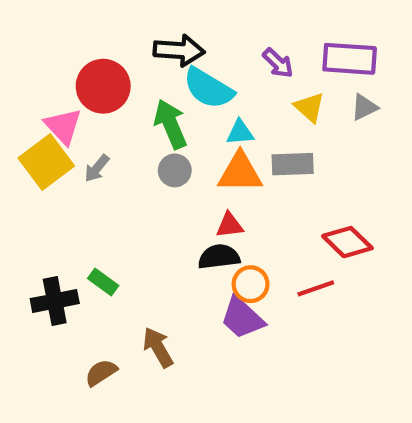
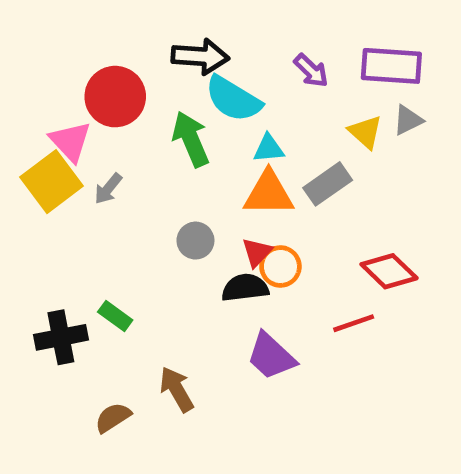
yellow triangle: (310, 107) -> (365, 132), moved
gray rectangle: (293, 164) -> (328, 184), turned -33
gray circle: (175, 170) -> (195, 241), moved
red triangle: (230, 225) -> (257, 252), turned -40
orange circle: (251, 284) -> (280, 267), moved

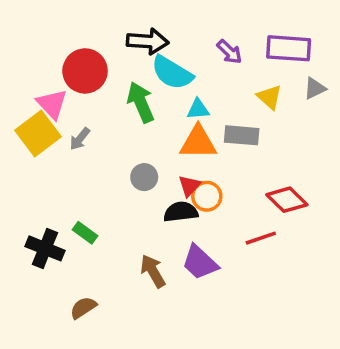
gray triangle: (408, 120) -> (315, 88), moved
gray rectangle: (328, 184) -> (242, 135), turned 40
black cross: (61, 337) -> (45, 248), turned 33
brown arrow: (177, 389) -> (153, 271), moved

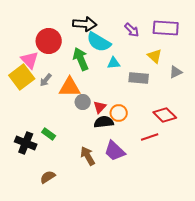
gray triangle: (315, 88) -> (176, 72), moved
orange triangle: (198, 142) -> (70, 87), moved
red triangle: (189, 186) -> (100, 107), moved

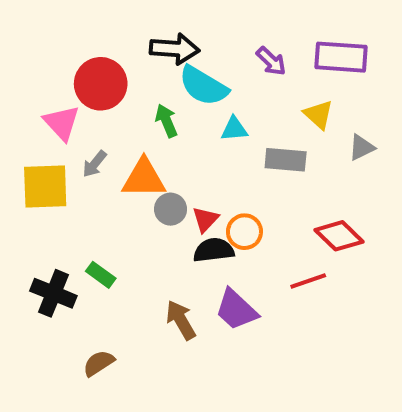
green arrow: (81, 59) -> (166, 121), size x0.7
yellow square: (22, 77) -> (45, 186), moved, turned 35

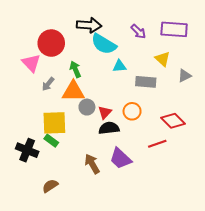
green arrow: (166, 121) -> (75, 69), moved
yellow square: (45, 186) -> (54, 123), moved
orange circle: (244, 232) -> (132, 111), moved

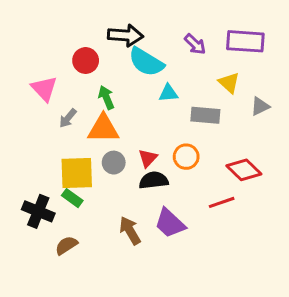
red circle: (51, 43) -> (86, 61), moved, size x0.7
gray circle: (87, 107) -> (114, 163), moved
brown semicircle: (50, 186) -> (66, 245), moved

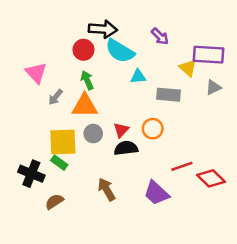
purple rectangle: (245, 41) -> (209, 55), moved
red circle: (86, 61) -> (83, 50), moved
red diamond: (244, 170) -> (211, 178), moved
purple trapezoid: (170, 223) -> (156, 193), moved

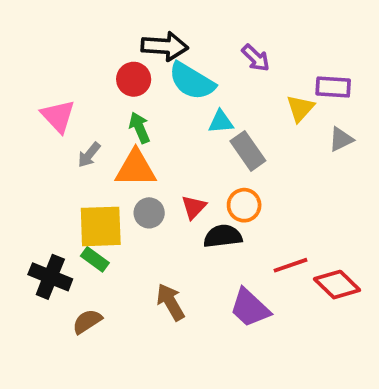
purple rectangle: (209, 55) -> (333, 87), size x0.7
yellow triangle: (188, 68) -> (300, 108), turned 30
gray rectangle: (168, 95) -> (248, 151), moved, turned 50
black semicircle: (126, 148) -> (223, 236), moved

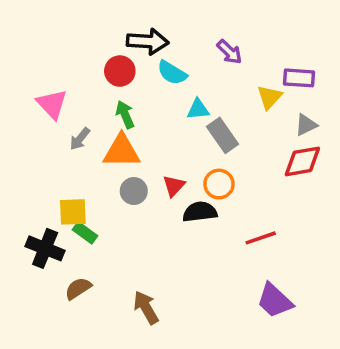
cyan semicircle: (192, 81) -> (172, 73), size x0.7
yellow square: (101, 226) -> (73, 212), moved, size x0.7
red diamond: (337, 285) -> (302, 161), moved, turned -54
brown arrow: (170, 302) -> (146, 308), moved
purple trapezoid: (250, 308) -> (275, 301), moved

